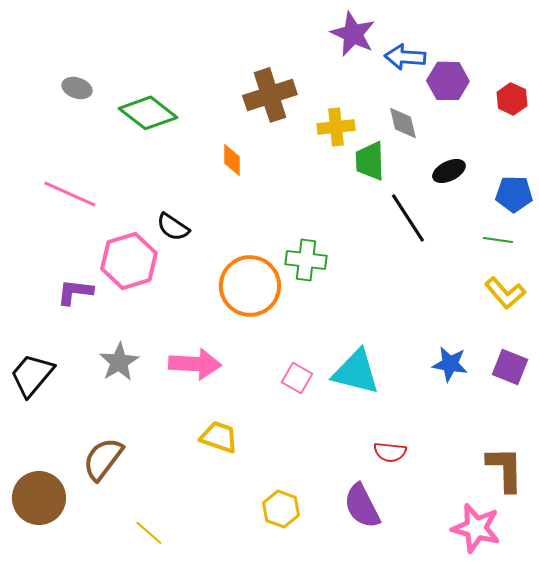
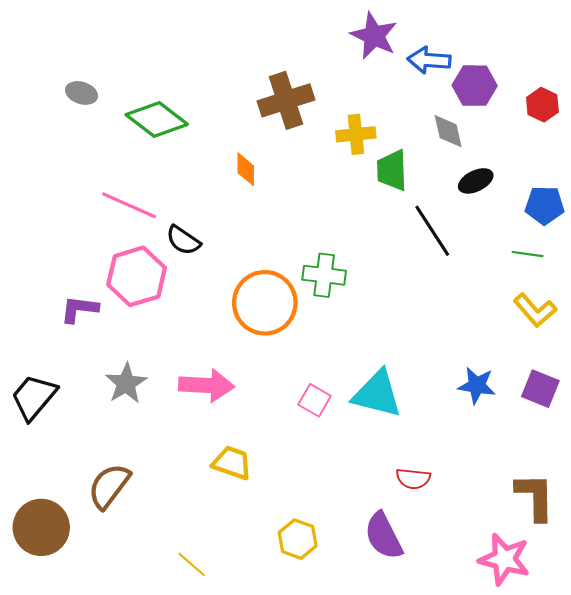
gray diamond: (403, 123) -> (448, 131), moved
pink line: (70, 194) -> (129, 205), moved
yellow line: (149, 533) -> (192, 565), moved

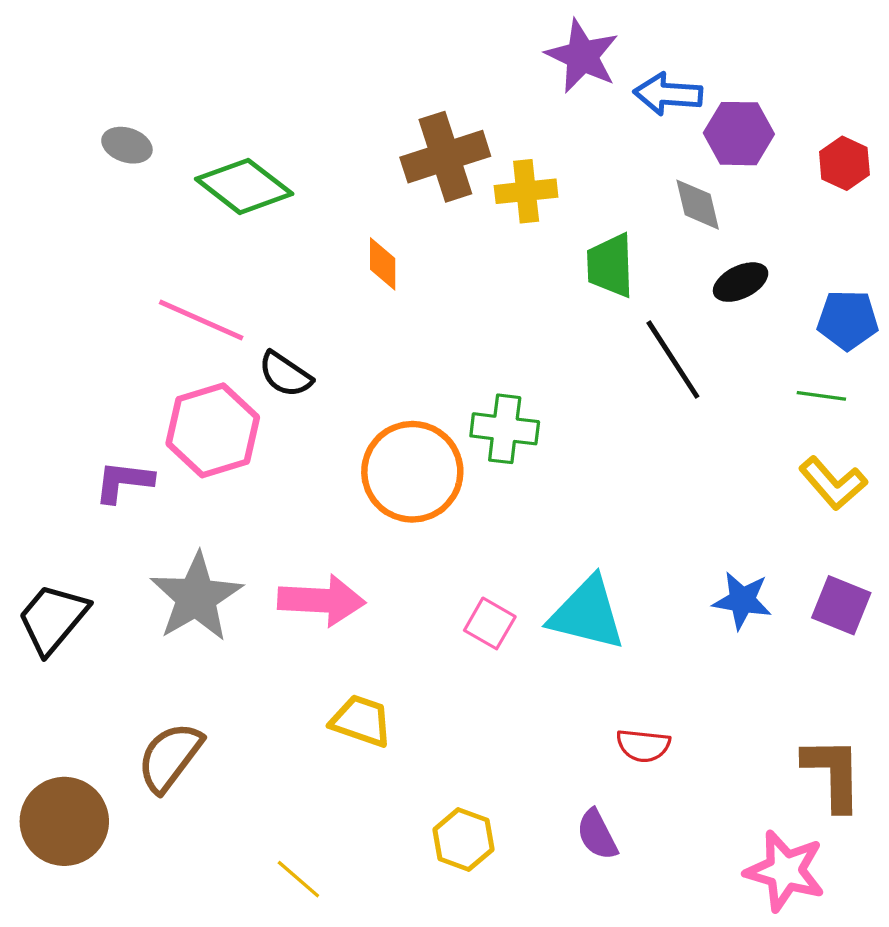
yellow cross: (356, 134) -> (526, 191), moved
gray star: (126, 383) -> (196, 597), size x1.4
purple semicircle: (383, 536) -> (597, 835), size x0.7

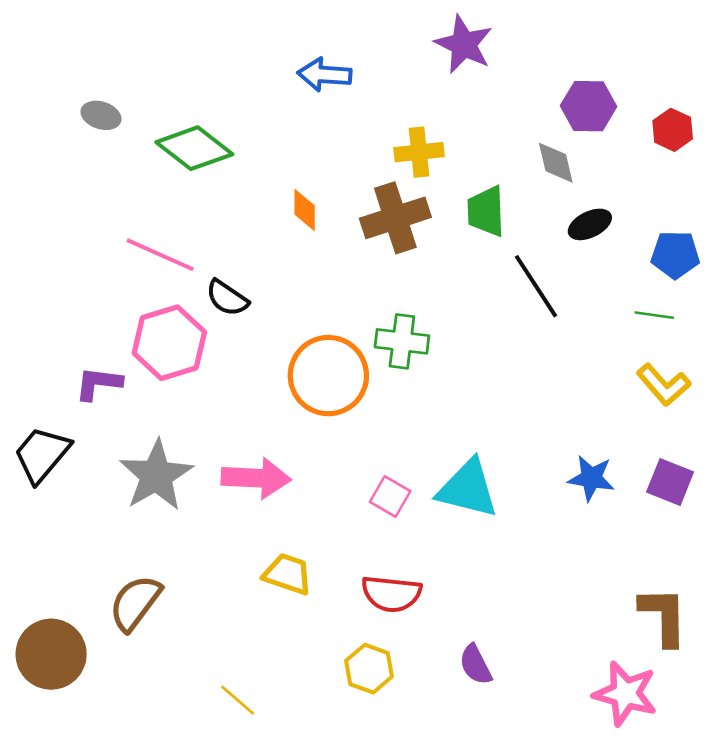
blue arrow: (668, 94) -> (324, 75), moved
brown cross: (445, 157) -> (395, 218), moved
black trapezoid: (53, 619) -> (42, 454), moved
red semicircle: (643, 746) -> (391, 594), moved, size x1.4

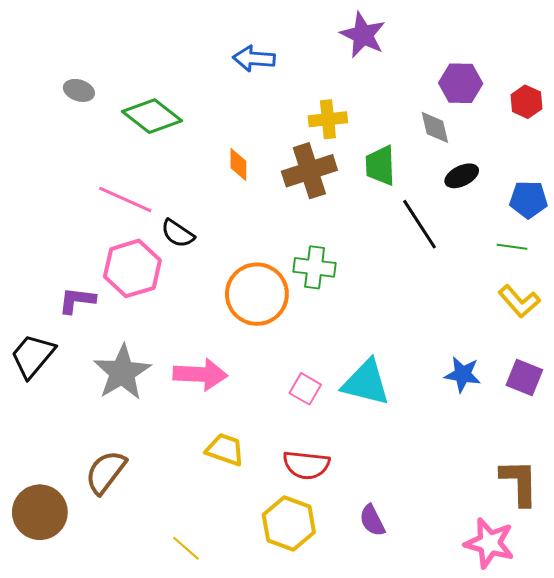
yellow hexagon: (369, 669) -> (289, 524), size x1.4

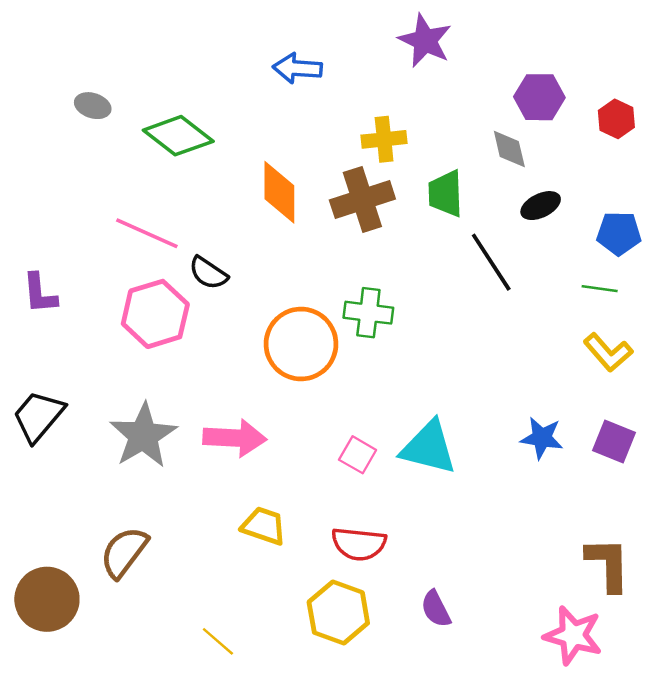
orange diamond: (238, 165) -> (279, 192), size x1.6
purple L-shape: (77, 300) -> (40, 293), moved, turned -102

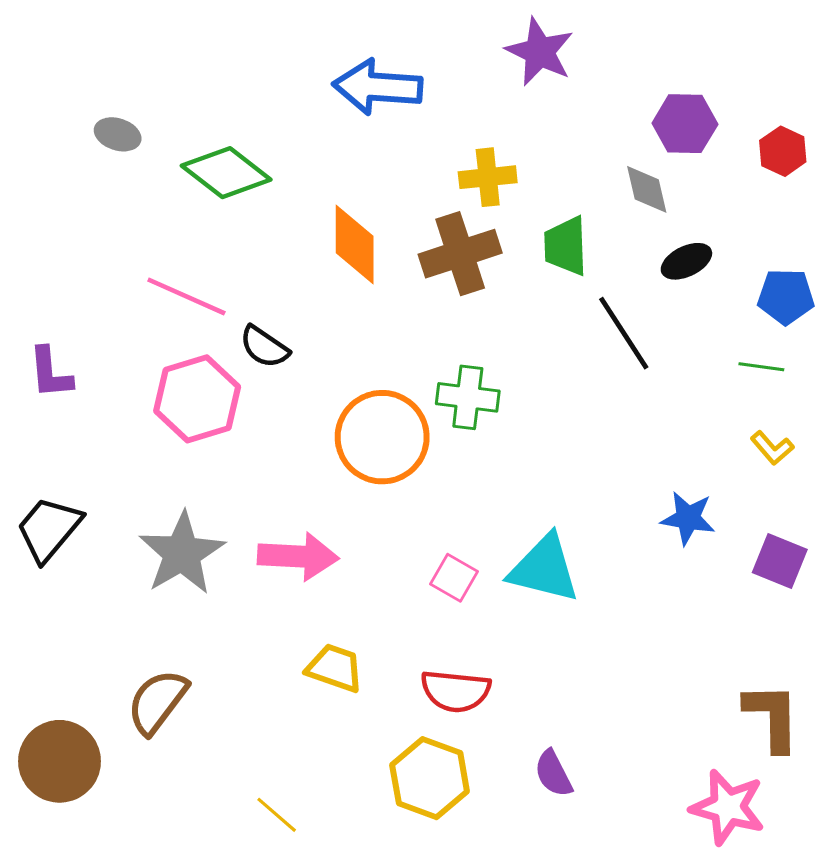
blue arrow: (297, 68) -> (378, 87), size x1.4
yellow L-shape: (608, 352) -> (772, 448), size x0.7
blue star: (542, 438) -> (688, 518), moved

